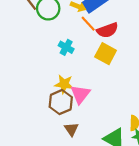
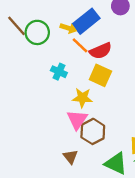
yellow star: (64, 84) -> (82, 98), moved
brown hexagon: (61, 102) -> (93, 131), moved

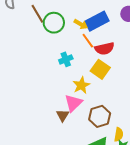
cyan cross: (59, 72) -> (66, 59), turned 32
yellow star: (82, 98) -> (81, 85), turned 30
brown hexagon: (93, 131) -> (100, 116), moved
brown triangle: (70, 157) -> (63, 115), moved

